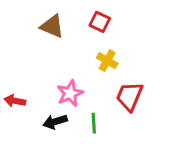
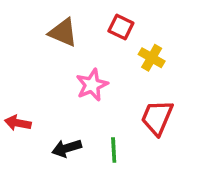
yellow cross: (107, 61) -> (152, 58), moved
pink star: (70, 93) -> (92, 85), moved

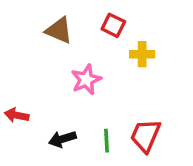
yellow cross: (152, 58) -> (142, 54), turned -30
red trapezoid: (157, 117) -> (146, 136), moved

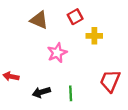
red square: (113, 25) -> (75, 17), turned 35
red trapezoid: (146, 136) -> (110, 81), moved

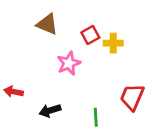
red square: (75, 17) -> (90, 35), moved
green line: (71, 93) -> (96, 117), moved

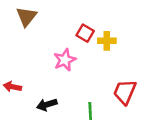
brown triangle: (47, 24) -> (26, 17), moved, turned 45
red square: (90, 35) -> (85, 33), turned -30

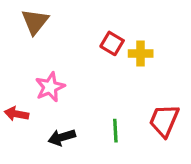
pink star: (65, 60) -> (50, 87), moved
green line: (90, 111) -> (115, 131), moved

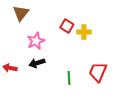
pink star: (50, 87) -> (36, 41), moved
black arrow: (62, 137) -> (37, 63), moved

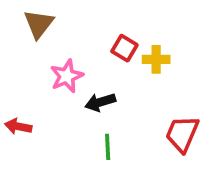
black arrow: (37, 63) -> (100, 102), moved
green line: (69, 78) -> (108, 147), moved

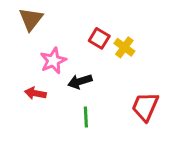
yellow cross: (156, 59) -> (124, 47), turned 36
red arrow: (18, 126) -> (35, 93), moved

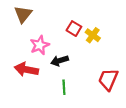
red arrow: (35, 93) -> (26, 69), size x1.5

